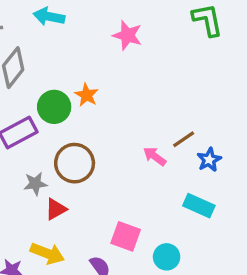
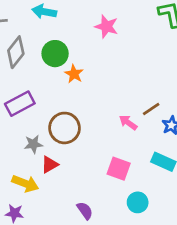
green circle: (54, 107) -> (55, 54), moved
pink square: (126, 236) -> (119, 169), moved
yellow arrow: (47, 253) -> (25, 183), moved

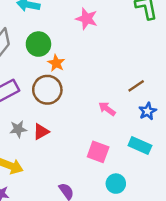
brown line: (151, 109) -> (136, 86), moved
brown circle: (65, 128) -> (47, 90), moved
red triangle: (50, 165) -> (41, 132), moved

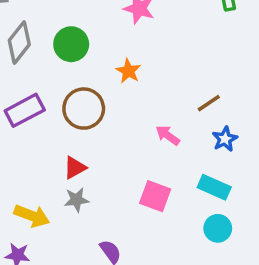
orange star: (56, 63) -> (128, 71), moved
gray star: (18, 129) -> (77, 200), moved
cyan circle: (116, 184) -> (218, 228), moved

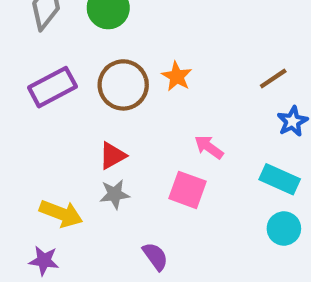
orange star: (128, 71) -> (177, 76), moved
pink arrow: (168, 135) -> (209, 147), moved
pink square: (155, 196) -> (187, 190), moved

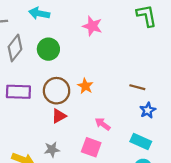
brown line: (273, 79) -> (137, 87), turned 49
purple rectangle: (52, 87) -> (18, 92), turned 30
red triangle: (112, 156) -> (59, 116), moved

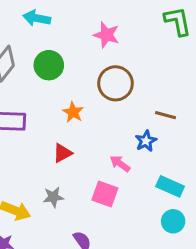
orange star: (85, 86) -> (73, 112), moved
brown circle: (57, 91) -> (116, 83), moved
blue star: (148, 110) -> (146, 141), moved

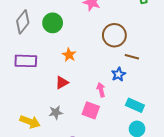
brown circle: (116, 83) -> (114, 35), moved
pink arrow: (120, 164) -> (101, 90), turned 40

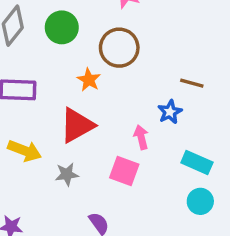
brown circle: (114, 35) -> (119, 48), moved
red triangle: (62, 83) -> (77, 125), size x1.6
yellow arrow: (30, 122) -> (25, 151), moved

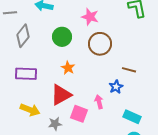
green circle: (62, 27) -> (62, 37), moved
brown circle: (119, 48) -> (100, 44), moved
pink square: (124, 171) -> (79, 114), moved

